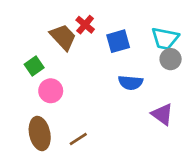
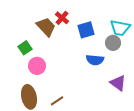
gray circle: (171, 59) -> (113, 43), moved

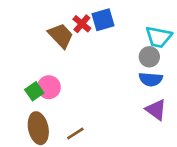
blue square: (86, 30) -> (103, 20), moved
green square: (25, 48) -> (34, 91), moved
blue semicircle: (95, 60) -> (151, 79), moved

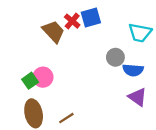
gray circle: (149, 57) -> (115, 57), moved

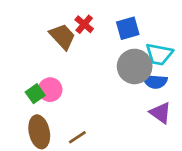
blue square: (91, 17) -> (128, 28), moved
cyan trapezoid: (140, 33) -> (159, 54), moved
gray circle: (115, 57) -> (135, 66), size x1.6

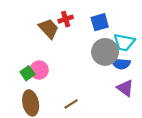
red cross: (84, 24) -> (66, 19), turned 32
brown line: (77, 137) -> (71, 104), moved

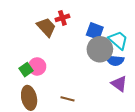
blue square: (100, 22) -> (95, 31), moved, turned 36
cyan trapezoid: (124, 42) -> (118, 40), turned -150
brown line: (71, 104) -> (68, 99), turned 48

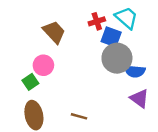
red cross: (62, 18) -> (97, 21), moved
cyan trapezoid: (118, 40) -> (126, 18), moved
pink circle: (37, 66) -> (43, 65), moved

